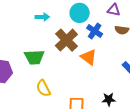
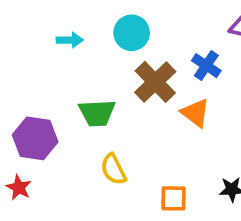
cyan circle: (80, 13) -> (132, 33), moved
cyan arrow: (42, 17) -> (70, 40), moved

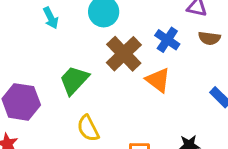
cyan arrow: (70, 40) -> (51, 18), turned 65
green trapezoid: (97, 113) -> (74, 80), turned 136

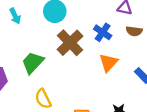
orange triangle: (158, 80) -> (108, 63), moved, turned 36

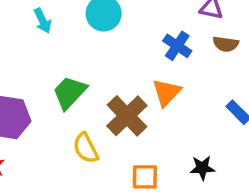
brown cross: (70, 43) -> (127, 116), moved
orange triangle: (108, 63) -> (166, 92), moved

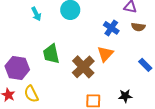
green trapezoid: (70, 92) -> (51, 54), turned -55
yellow semicircle: (86, 148) -> (31, 94), moved

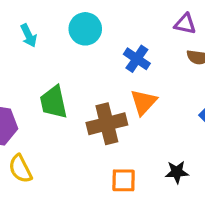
blue cross: (111, 28) -> (137, 59), moved
brown cross: (83, 67) -> (107, 124), turned 30

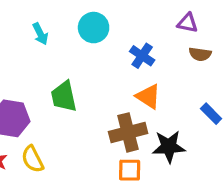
orange triangle: (144, 102) -> (148, 96), turned -40
brown cross: (107, 124) -> (128, 132), moved
black star: (177, 172) -> (169, 147), moved, size x1.5

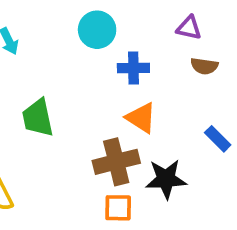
cyan circle: (94, 28) -> (97, 30), moved
blue cross: (142, 56) -> (133, 68), turned -35

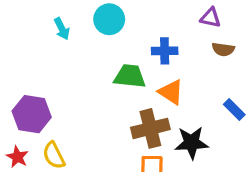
cyan circle: (97, 30) -> (109, 19), moved
green trapezoid: (38, 118) -> (130, 76), moved, turned 108

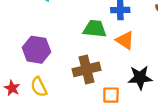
purple hexagon: (32, 114) -> (36, 50), moved
brown cross: (150, 128) -> (87, 69), moved

